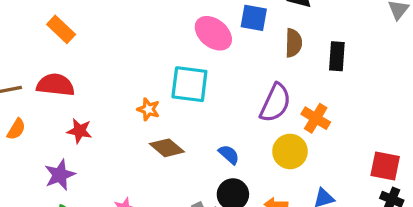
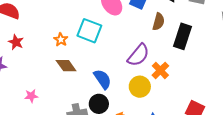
black rectangle: (337, 56) -> (183, 36), size x1.4
blue semicircle: (229, 154) -> (102, 79), size x1.5

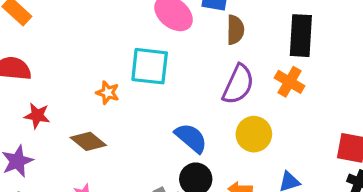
brown semicircle: (158, 22) -> (235, 30), moved
brown diamond: (66, 66) -> (88, 141), moved
orange cross: (160, 70) -> (289, 82), moved

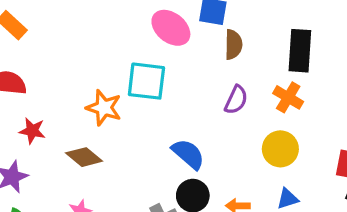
purple semicircle: (238, 84) -> (236, 100), size x0.7
orange star: (108, 93) -> (104, 108), size x1.5
yellow circle: (254, 134) -> (280, 149), moved

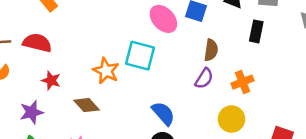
brown semicircle: (233, 44) -> (211, 50), moved
black rectangle: (300, 51) -> (256, 31), moved, size x0.7
orange cross: (288, 97) -> (242, 82), turned 30

